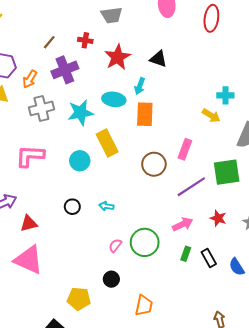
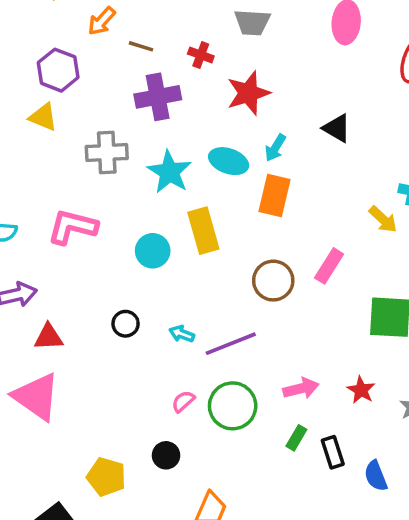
brown line: (49, 42) -> (141, 46), turned 56
black triangle: (158, 59) -> (337, 128), moved
orange arrow: (30, 79) -> (102, 21), moved
cyan star: (80, 113) -> (169, 172), turned 30
purple line: (191, 187) -> (231, 344), moved

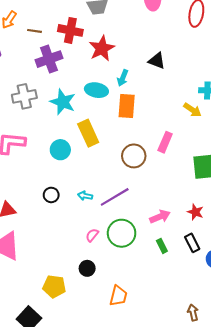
red cross: (201, 55) -> (70, 30), size x1.6
green rectangle: (296, 438) -> (162, 246), turned -48
black rectangle: (333, 452) -> (192, 243), moved

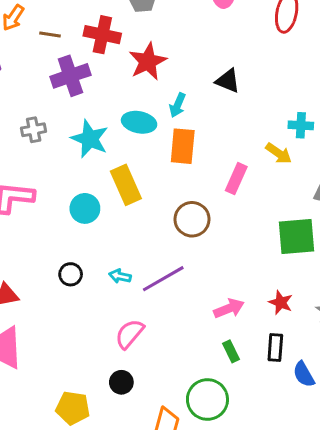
gray cross: (24, 96) -> (34, 130), size x0.7
pink rectangle: (165, 142) -> (236, 179), moved
green circle: (122, 233) -> (207, 399), moved
pink semicircle: (92, 235) -> (130, 334), size x1.5
black rectangle: (192, 243) -> (275, 348), turned 30

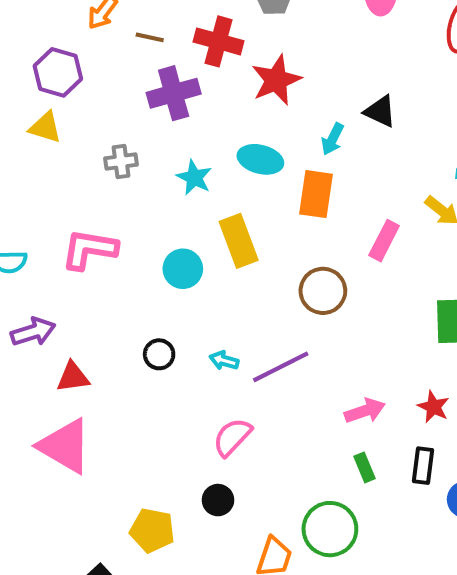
cyan arrow: (178, 105) -> (333, 139), moved
cyan star: (90, 139) -> (194, 177), size x0.7

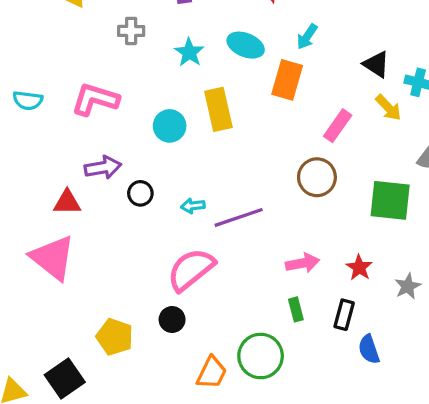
black triangle: (380, 111) -> (376, 64), moved
brown circle: (323, 291) -> (317, 177), moved
purple arrow: (33, 332) -> (103, 167), moved
cyan arrow: (224, 360) -> (193, 206), turned -30
pink semicircle: (232, 437) -> (191, 269), size x1.4

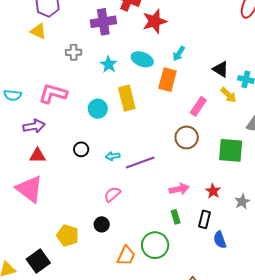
purple arrow: (103, 167) -> (34, 126), moved
pink semicircle: (191, 269) -> (112, 194), size x0.6

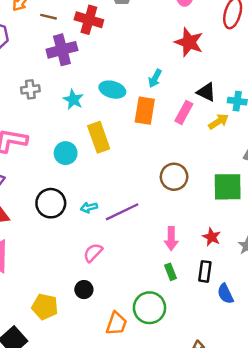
red star: (155, 21) -> (189, 42), moved, turned -30
yellow arrow: (228, 95) -> (218, 122), turned -72
pink rectangle: (198, 106) -> (184, 112), moved
black circle: (81, 149) -> (51, 203), size x1.6
pink arrow: (179, 189) -> (171, 239), turned 108

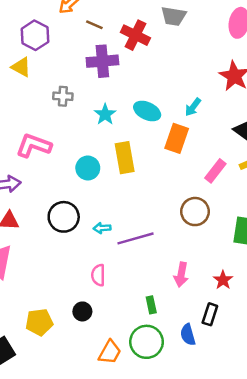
pink rectangle: (184, 112) -> (215, 171), moved
pink semicircle: (93, 253) -> (98, 275), turned -54
green rectangle: (170, 272) -> (151, 305), moved
blue semicircle: (225, 294) -> (188, 335), moved
yellow pentagon: (45, 307) -> (39, 322), turned -30

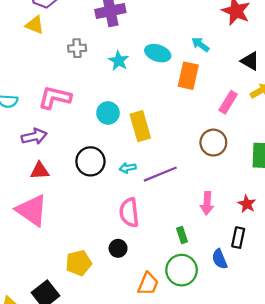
cyan arrow: (193, 107) -> (200, 45), turned 96
yellow rectangle: (125, 158) -> (140, 126), moved
pink semicircle: (98, 275) -> (129, 212), size x1.4

